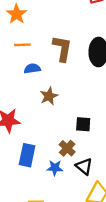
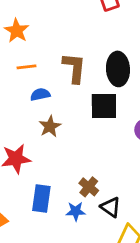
brown star: (49, 96) -> (50, 126), moved
black square: (83, 124) -> (104, 106), moved, size x1.5

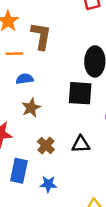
brown L-shape: (74, 68) -> (41, 36), moved
brown cross: (89, 187) -> (46, 146), moved
black triangle: (111, 207) -> (81, 144), moved, turned -42

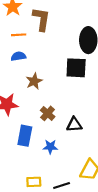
blue semicircle: (25, 79) -> (18, 56), moved
black triangle: (81, 144) -> (74, 125), moved

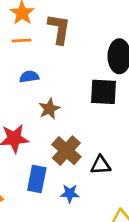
orange line: (19, 35) -> (22, 41), moved
brown cross: (48, 113) -> (66, 151), size x1.5

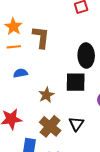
brown star: (49, 109) -> (46, 95), moved
black triangle: (101, 165) -> (76, 124), moved, turned -49

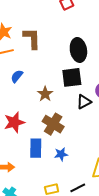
blue semicircle: (20, 73) -> (17, 76), turned -32
black triangle: (76, 124) -> (84, 102), moved, turned 35

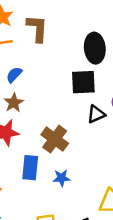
brown star: (45, 94) -> (14, 103), moved

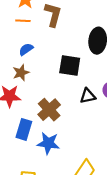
black square: (83, 82) -> (70, 65), moved
blue star: (62, 178) -> (48, 143), size x1.5

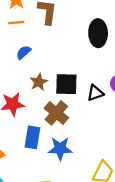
black square: (70, 65) -> (66, 84), moved
brown star: (21, 73) -> (39, 82), moved

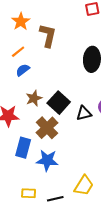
orange line: (16, 23) -> (18, 52), moved, turned -40
black square: (66, 84) -> (59, 103), turned 35

